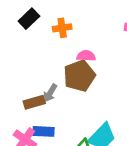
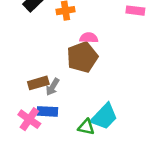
gray arrow: (50, 93) -> (53, 87), moved

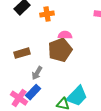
brown rectangle: (38, 83) -> (22, 53), moved
blue rectangle: (47, 111) -> (33, 92), turned -49

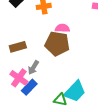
brown pentagon: (60, 50) -> (57, 44), turned 30
pink cross: (19, 98) -> (19, 78), moved

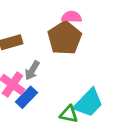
brown pentagon: (57, 44) -> (65, 38), turned 30

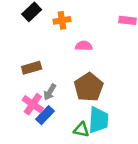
brown pentagon: (65, 38) -> (89, 87), moved
cyan trapezoid: (89, 103) -> (98, 120), turned -40

